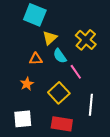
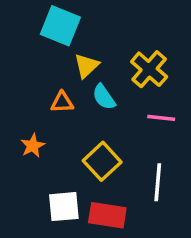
pink line: (76, 72) -> (161, 118), moved, turned -49
orange star: (27, 84) -> (33, 146), moved
white square: (23, 119) -> (64, 207), moved

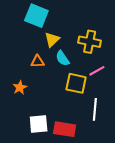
yellow cross: (149, 69) -> (90, 42), turned -30
pink line: (161, 118) -> (97, 71), turned -35
yellow square: (102, 161) -> (76, 83), moved, turned -35

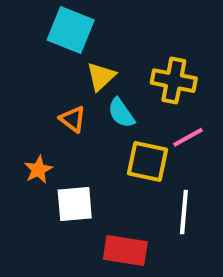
orange triangle: (38, 61) -> (73, 119), turned 40
white square: (39, 124) -> (75, 204), moved

